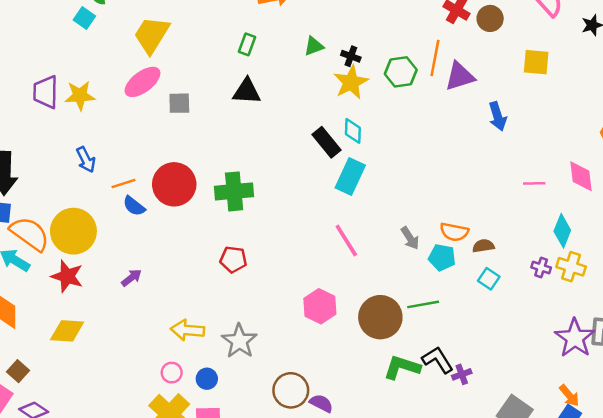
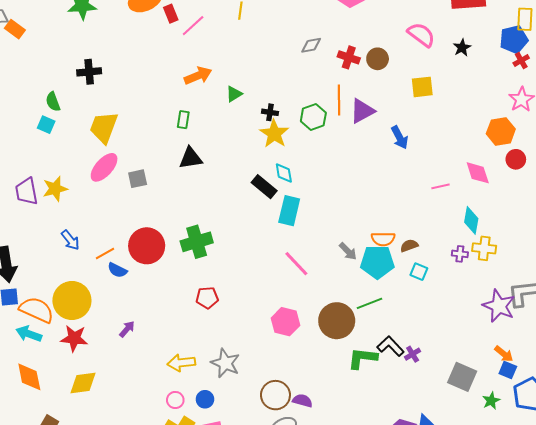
green triangle: (314, 46) -> (234, 94), moved
cyan pentagon: (442, 257) -> (377, 262), size x1.5

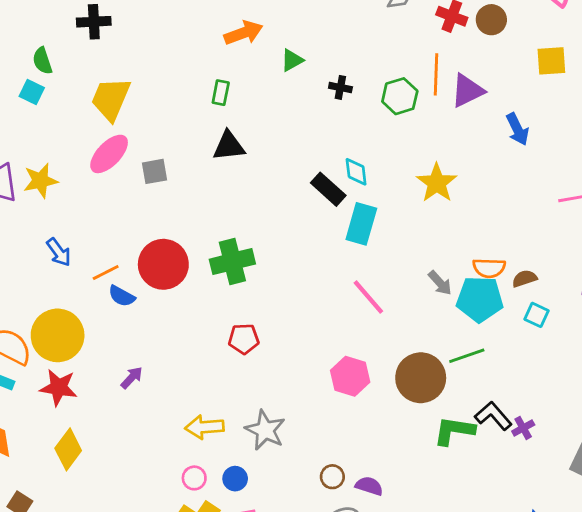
yellow star: (274, 134) -> (437, 183), moved
yellow diamond: (83, 383) -> (68, 449), turned -48
brown circle: (275, 395) -> (332, 477), size x0.6

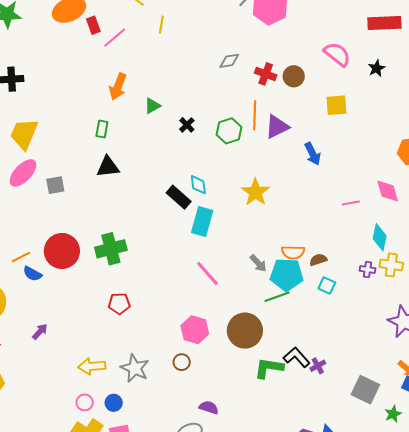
orange arrow: (243, 33) -> (118, 87), turned 132
black cross: (340, 87) -> (187, 125), turned 35
green line: (467, 356) -> (277, 297), moved
brown circle: (332, 477) -> (182, 362), moved

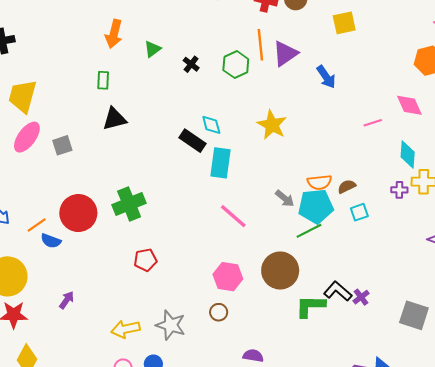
cyan square: (327, 286) -> (359, 212), turned -36

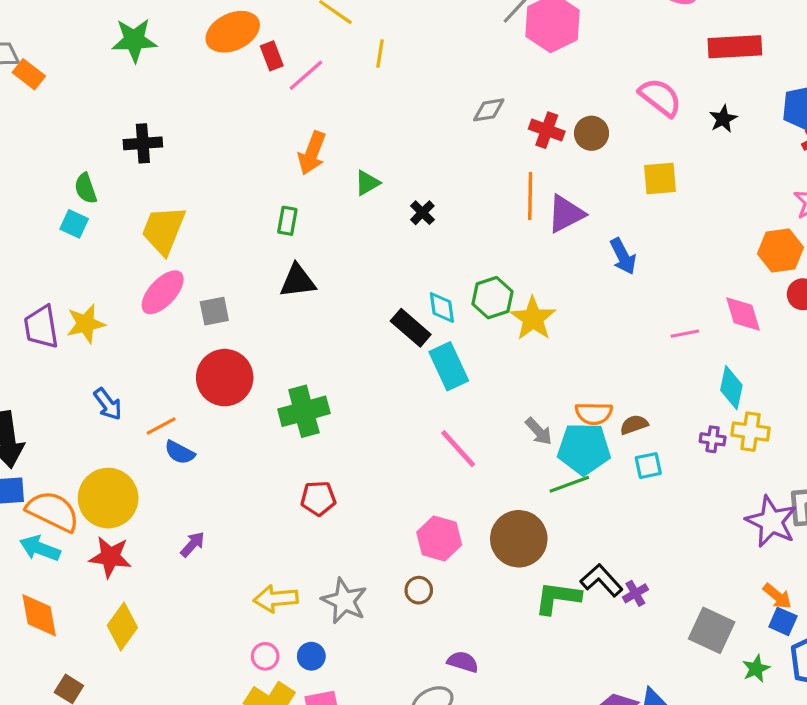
green hexagon: (236, 65) -> (492, 298), moved
cyan rectangle: (221, 163) -> (449, 366), turned -40
red circle: (78, 213) -> (225, 378), moved

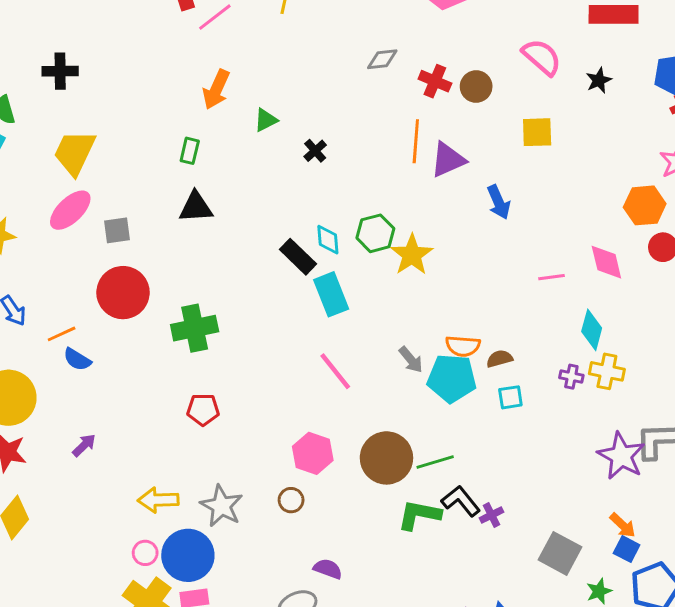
green line: (569, 484) -> (435, 462), moved
blue circle: (311, 656) -> (188, 555), size x2.0

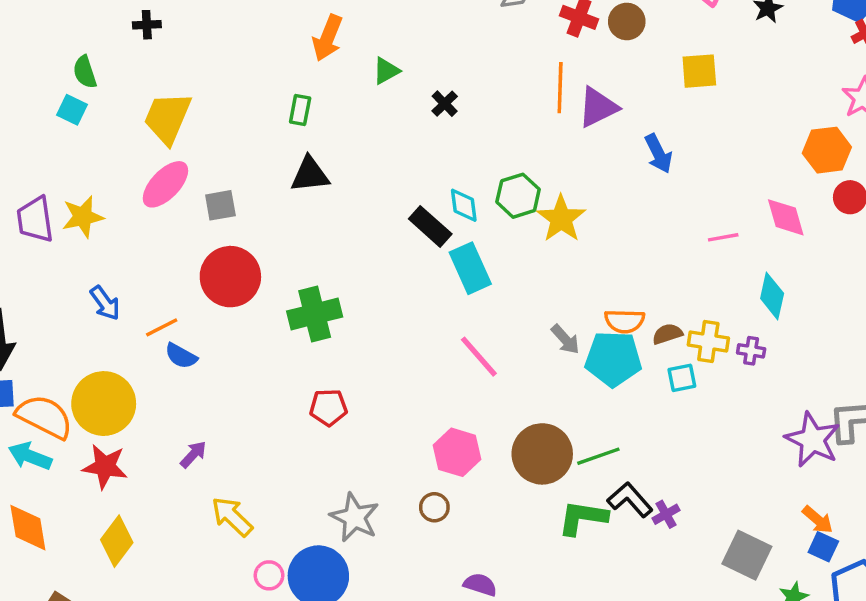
black cross: (60, 71) -> (147, 25), size x0.7
yellow cross: (607, 371) -> (708, 341), moved
yellow arrow: (158, 500) -> (232, 517), moved, turned 48

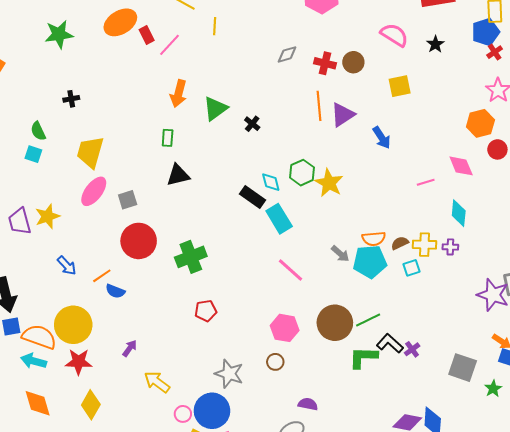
green triangle: (386, 71) -> (215, 109), size x1.5

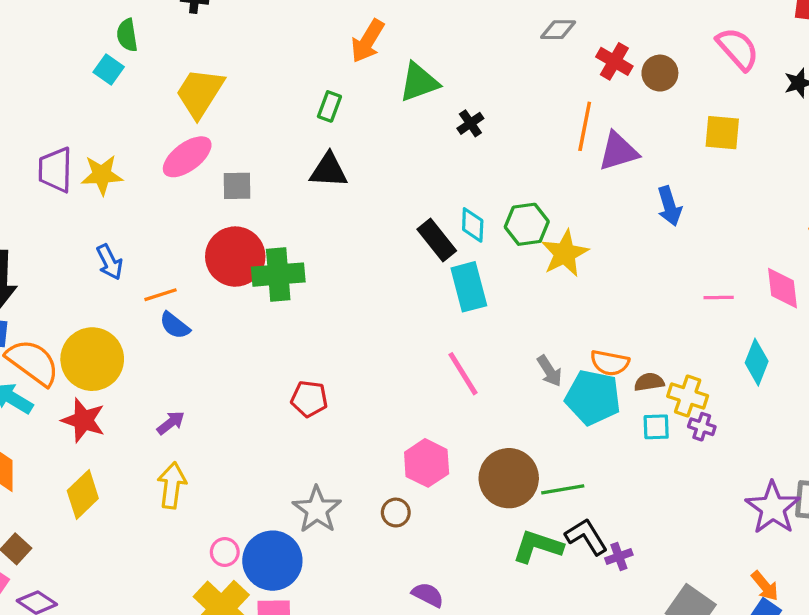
purple cross: (450, 247) -> (702, 427), moved
green cross: (191, 257) -> (278, 275), moved
yellow arrow: (157, 382) -> (172, 485), moved, turned 44

